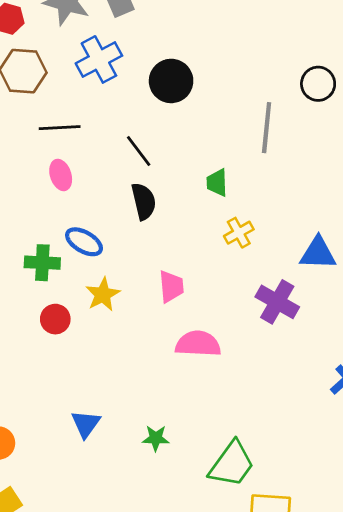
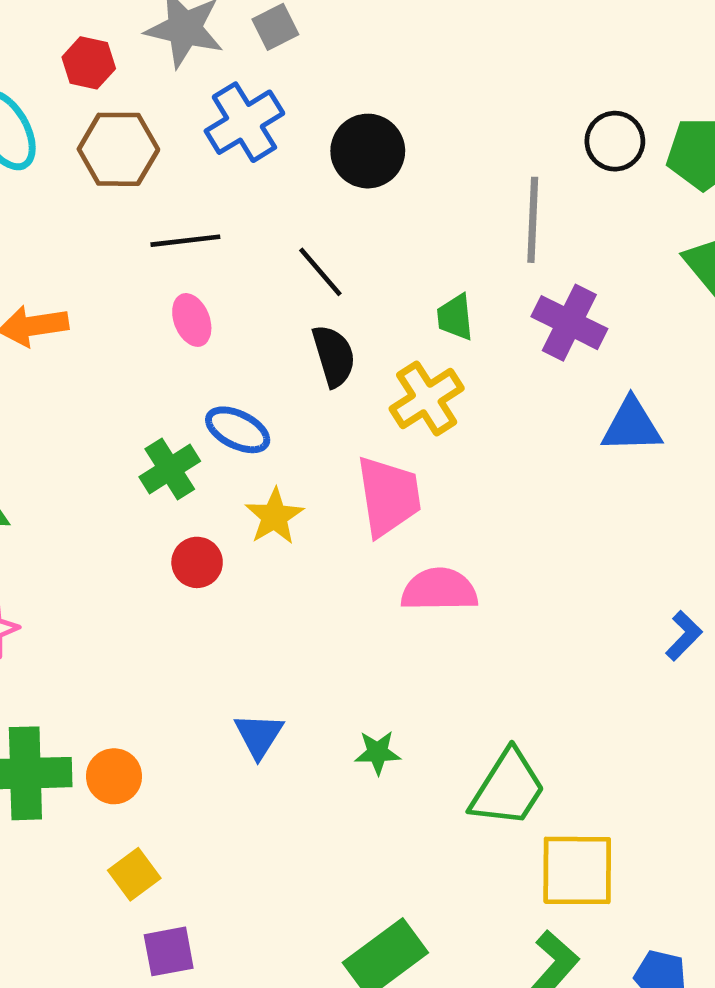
yellow cross: (239, 233) -> (427, 399), moved, size x1.4
green cross: (42, 263) -> (170, 469), turned -32
pink trapezoid: (171, 286) -> (389, 496), size x1.5
purple cross: (277, 302) -> (569, 323), moved

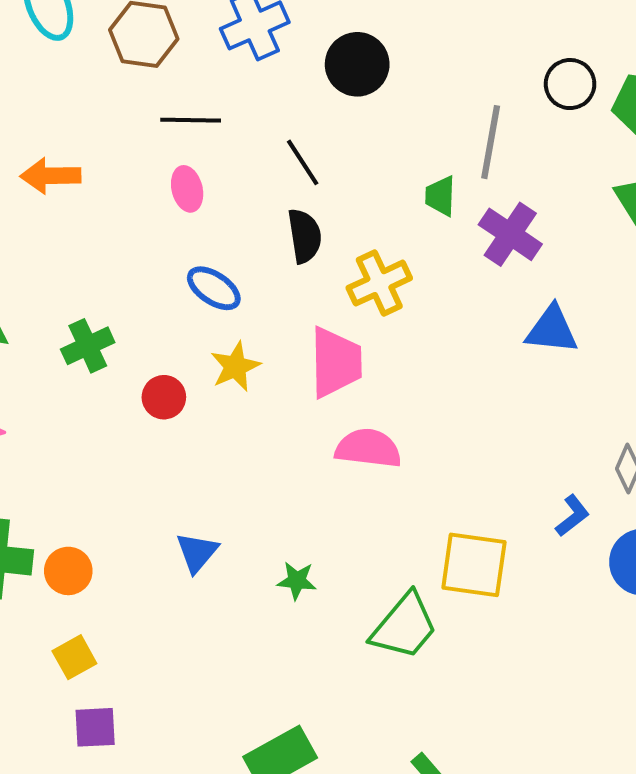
green trapezoid: (455, 317) -> (440, 196), moved
green cross: (170, 469) -> (88, 346), moved
yellow square: (577, 870) -> (474, 565), moved

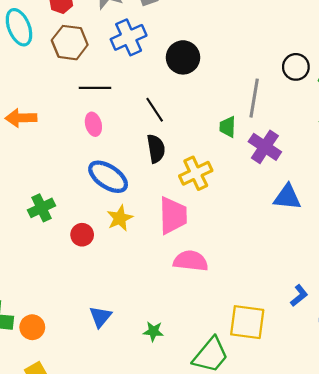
blue ellipse: (214, 288) -> (108, 177), size x1.4

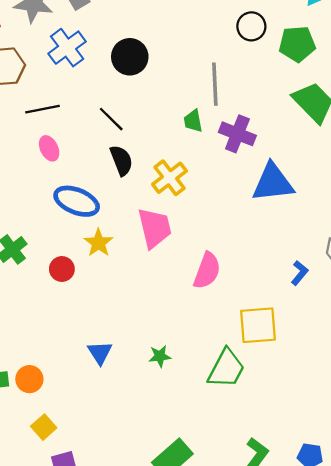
black circle: (296, 67) -> (251, 26), moved
blue triangle: (287, 197) -> (273, 183), size x1.4
pink semicircle: (191, 261) -> (207, 271), moved, turned 116
blue L-shape: (299, 296) -> (300, 273), moved

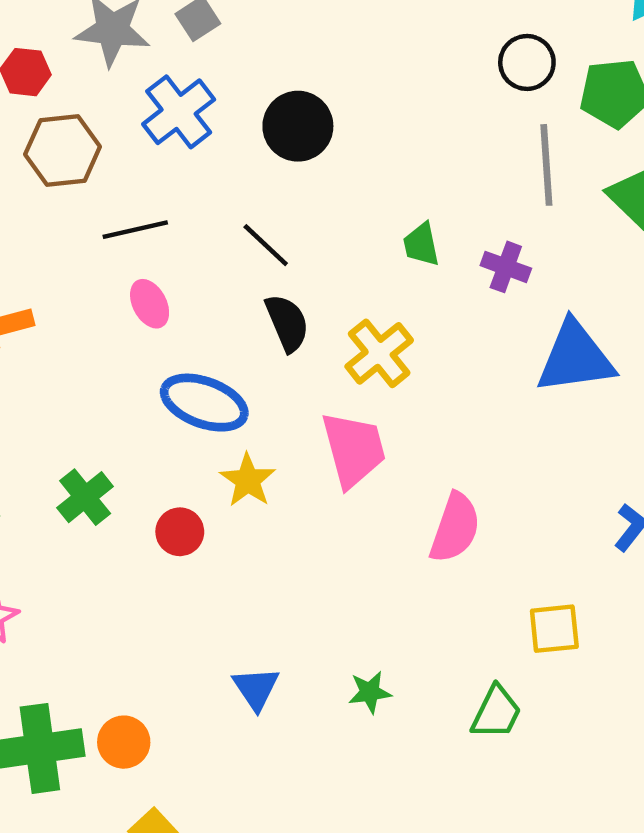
gray line: (215, 84) -> (546, 165), moved
purple cross: (237, 134) -> (506, 267), size x0.7
yellow square: (258, 325) -> (554, 629), size x0.7
green trapezoid: (226, 369) -> (496, 712), size x0.7

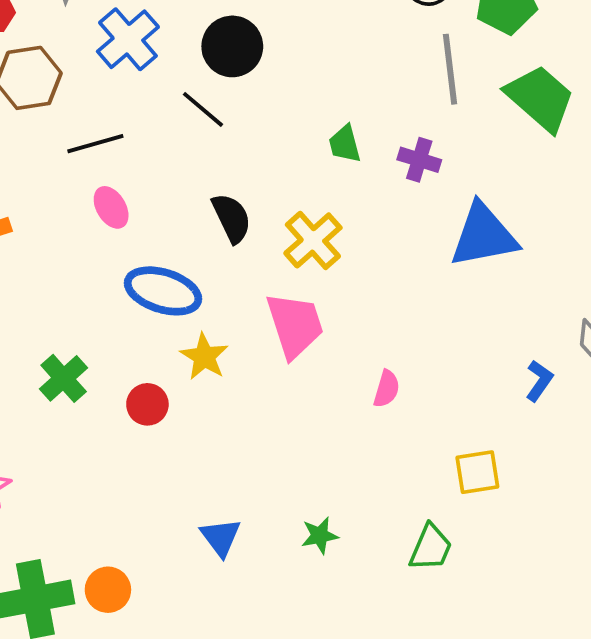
black line: (266, 245) -> (203, 109), moved
pink semicircle: (455, 528) -> (387, 389), size x0.6

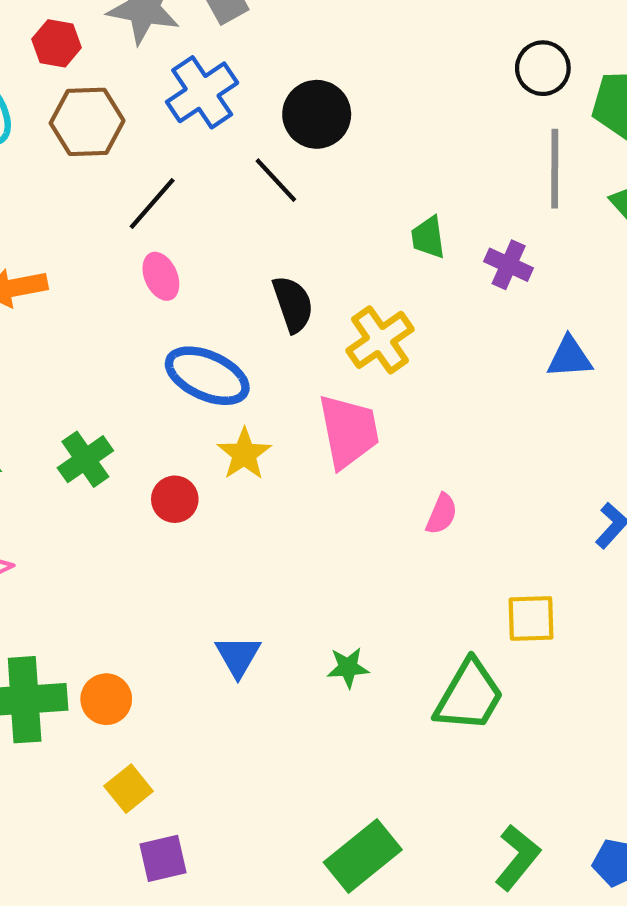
black line: (95, 144) -> (152, 204), turned -40
blue triangle: (484, 235) -> (570, 357), size x0.6
green trapezoid: (431, 548) -> (469, 696), size x1.4

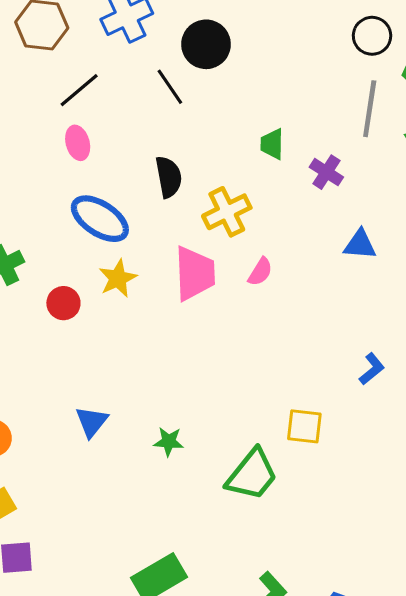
pink semicircle: (442, 514) -> (260, 272), moved

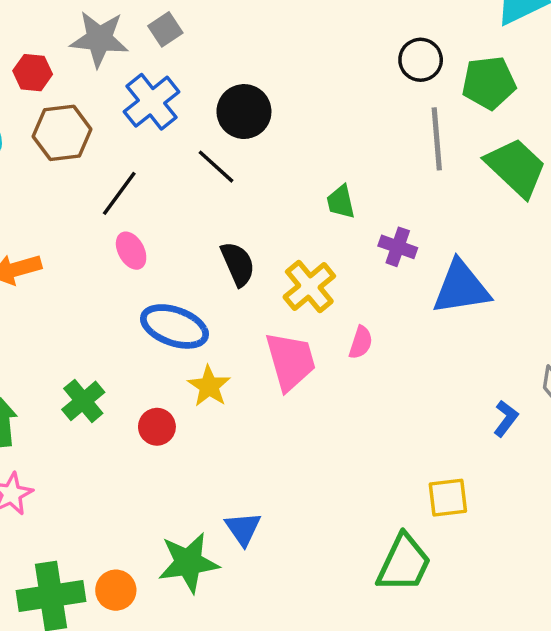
purple cross: (326, 172) -> (398, 247), moved
blue triangle: (360, 245) -> (461, 288), size x1.6
blue triangle: (92, 422) -> (243, 529), moved
green star: (169, 442) -> (188, 563), moved, size x1.8

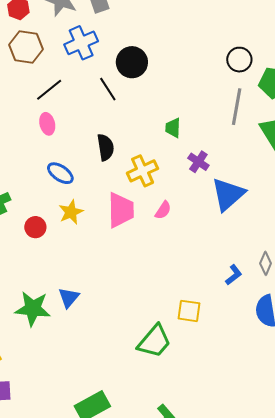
blue triangle: (461, 288) -> (228, 194), turned -48
blue ellipse: (174, 326) -> (60, 173), size x0.7

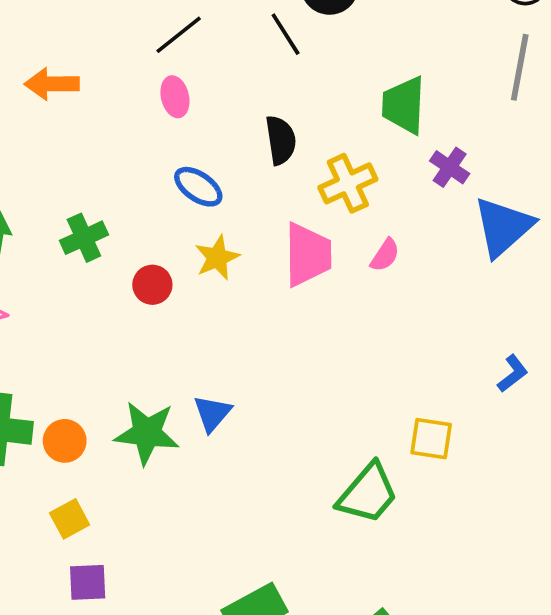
green trapezoid: (173, 128) -> (404, 105), size x1.6

